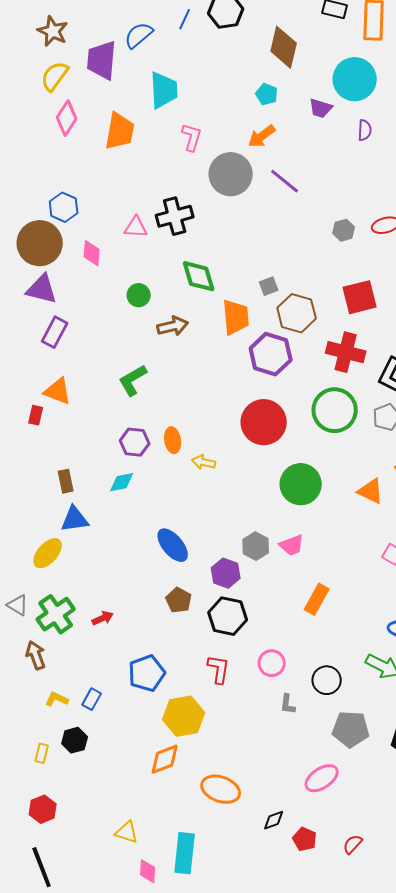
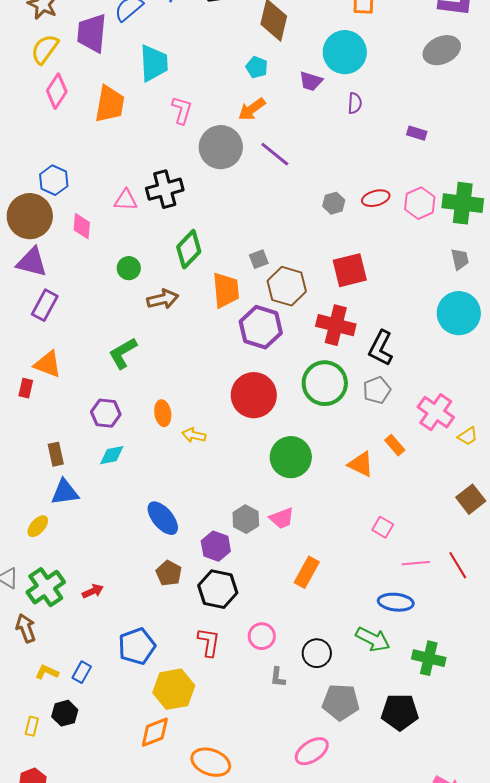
green diamond: (199, 276) -> (189, 249), turned 60
purple hexagon: (135, 442) -> (106, 413), moved
yellow ellipse: (48, 553) -> (38, 526), size x0.7

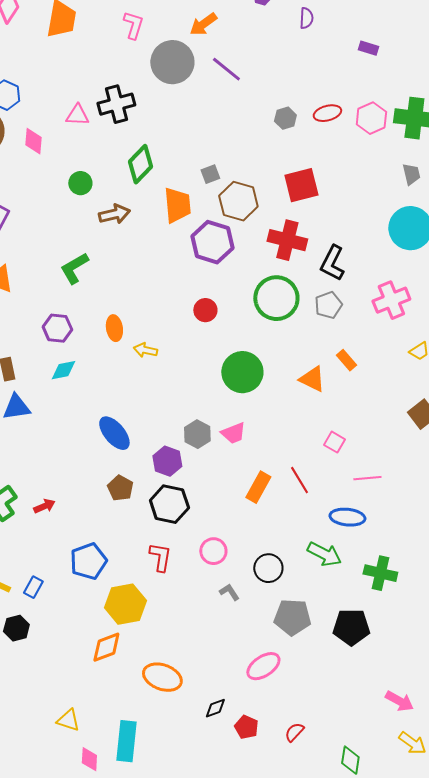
red circle: (254, 395) -> (205, 310), size x0.5
pink cross: (436, 412) -> (391, 300), moved, turned 33
red line: (458, 565) -> (299, 480), moved
gray L-shape: (278, 677) -> (229, 592), turned 140

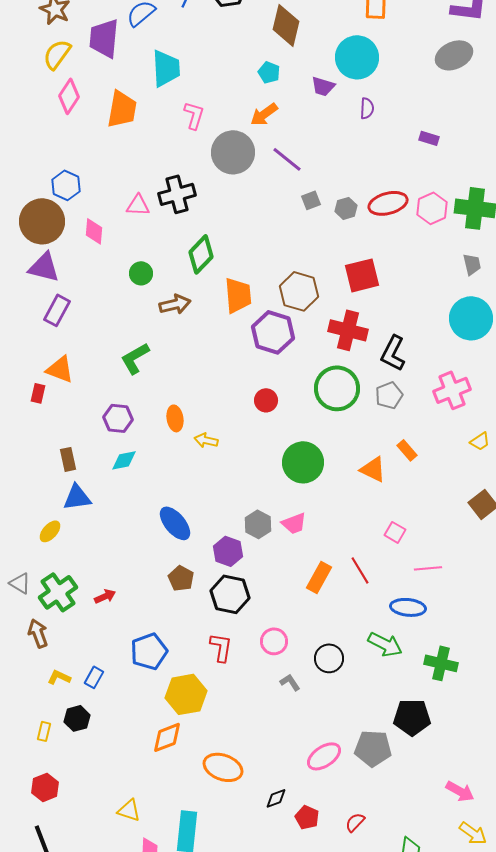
red ellipse: (327, 113) -> (388, 203), size x1.4
gray square: (210, 174) -> (311, 200), moved
gray pentagon: (292, 617) -> (373, 748), moved

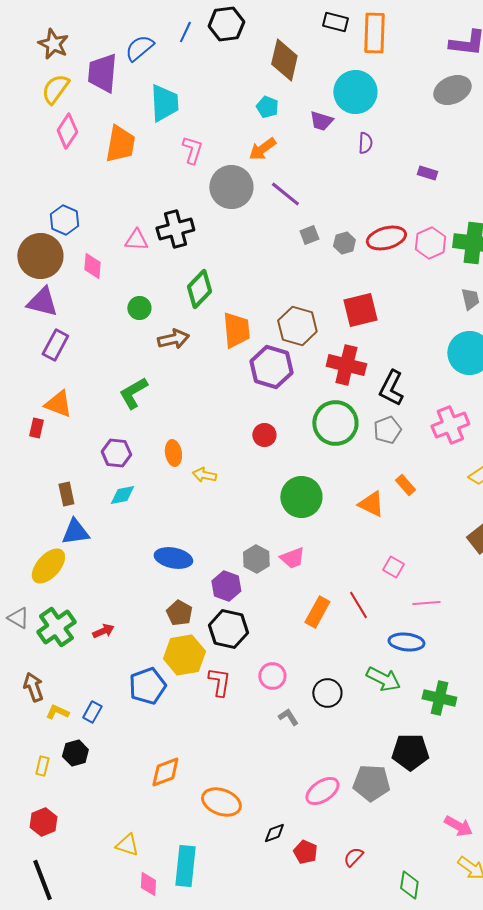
blue ellipse: (175, 523) -> (173, 558), turned -39
yellow ellipse: (50, 531) -> (48, 566), size x1.6
brown arrow: (38, 633) -> (33, 687), moved
yellow hexagon: (186, 694) -> (184, 655), moved

